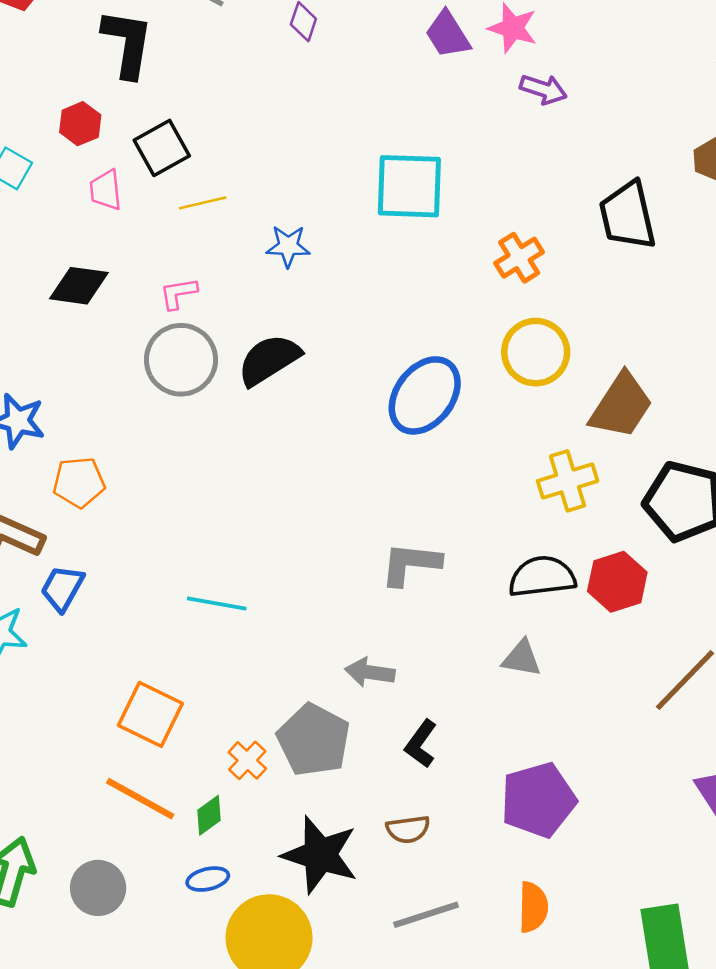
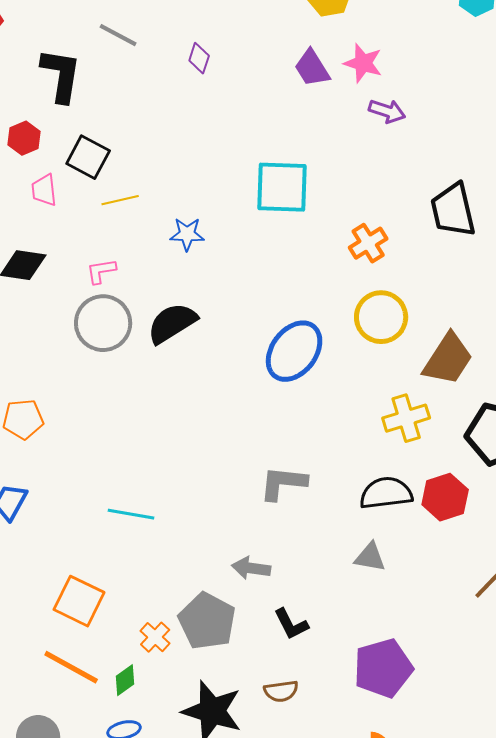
black square: (162, 148) -> (88, 157), turned -33
black L-shape: (421, 744) -> (291, 624), turned -63

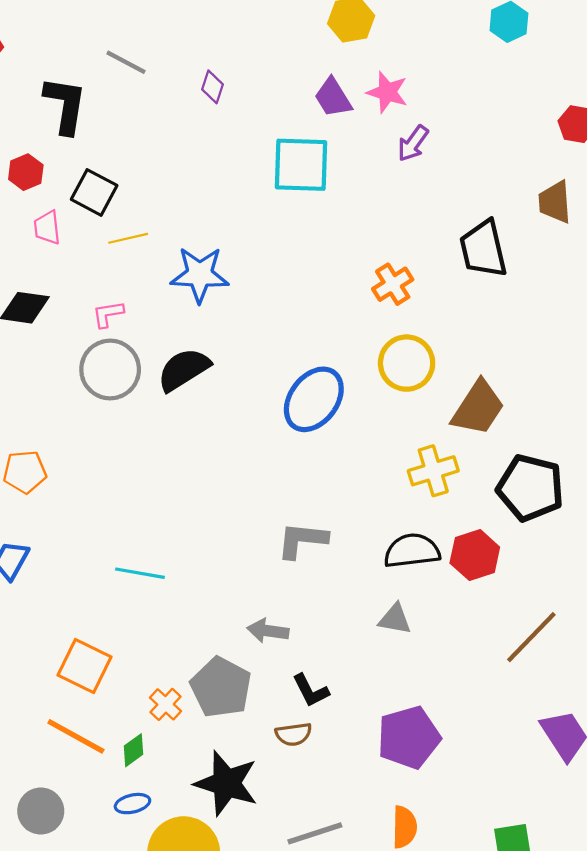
purple arrow: (387, 111) -> (413, 143), turned 108
cyan square: (282, 187) -> (301, 165), moved
blue star: (187, 234) -> (200, 275), size x1.6
brown semicircle: (281, 691) -> (294, 734), moved

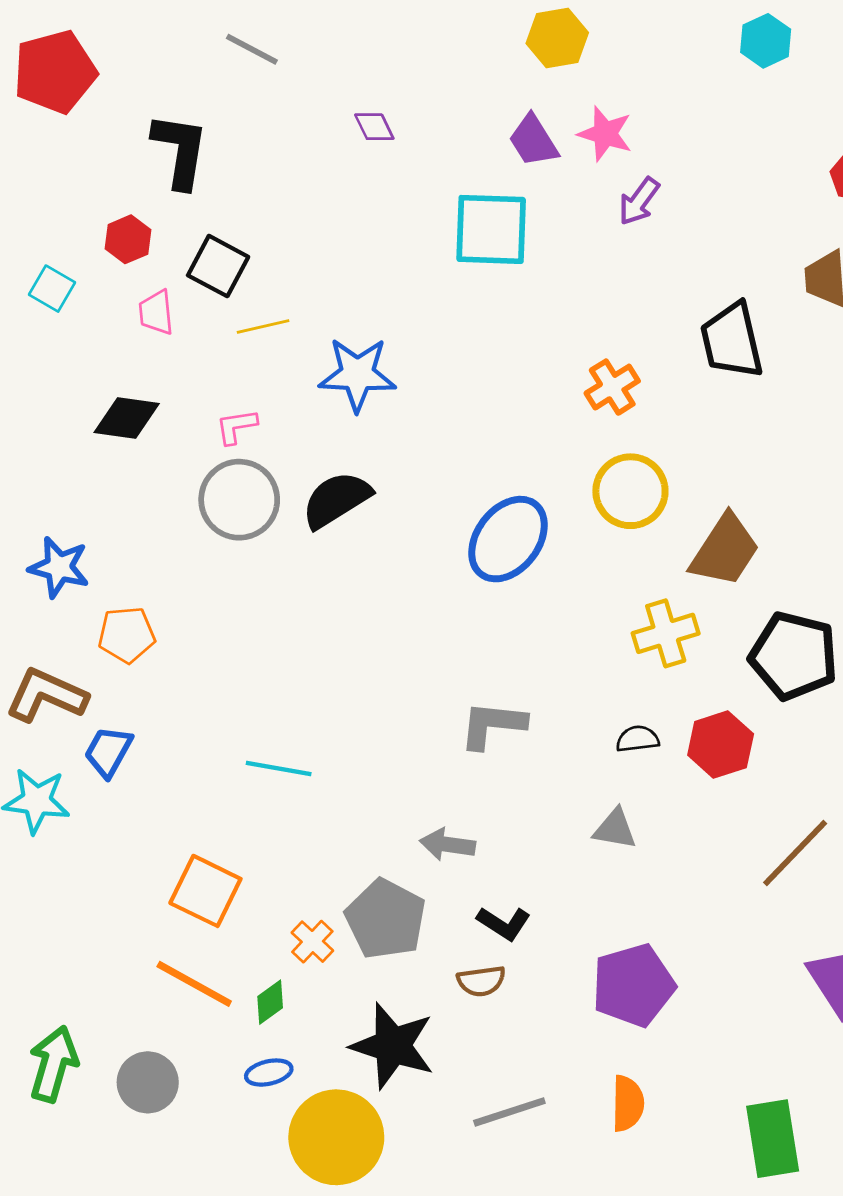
gray line: (126, 62) -> (252, 49), moved
purple diamond: (212, 87) -> (374, 127), turned -44
black semicircle: (412, 551) -> (638, 739), size x0.6
black L-shape: (311, 691) -> (504, 923), turned -30

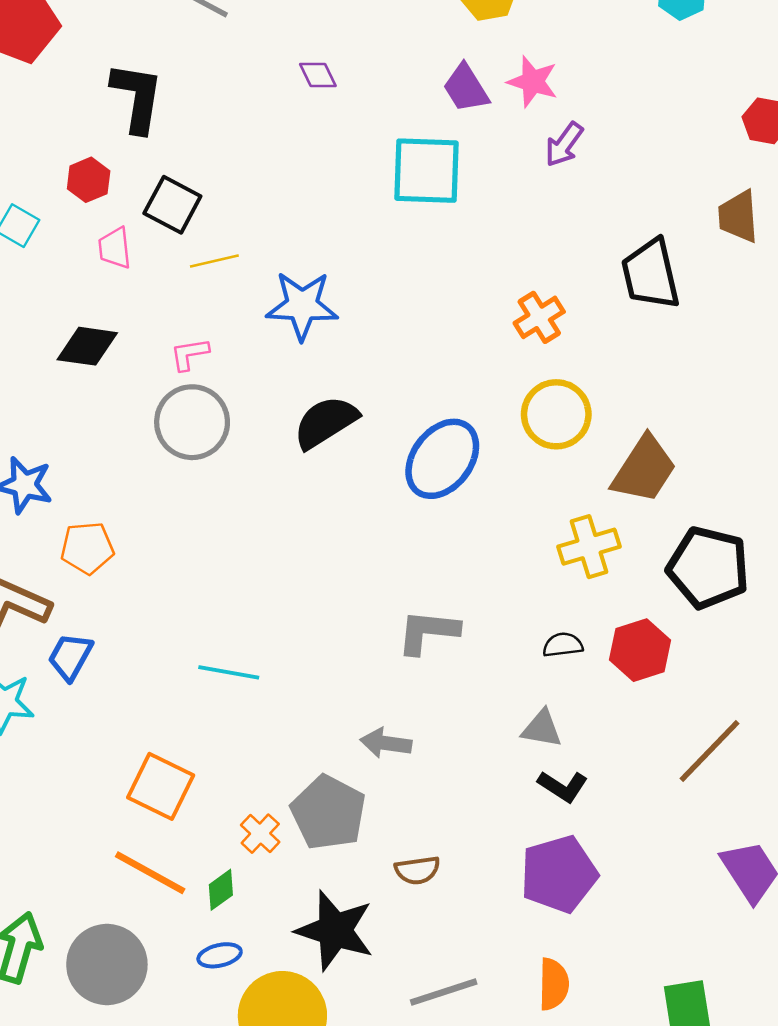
black semicircle: (336, 500) -> (326, 422), moved
black L-shape: (504, 923) -> (563, 786), moved
gray circle: (148, 1082) -> (107, 965), size x1.4

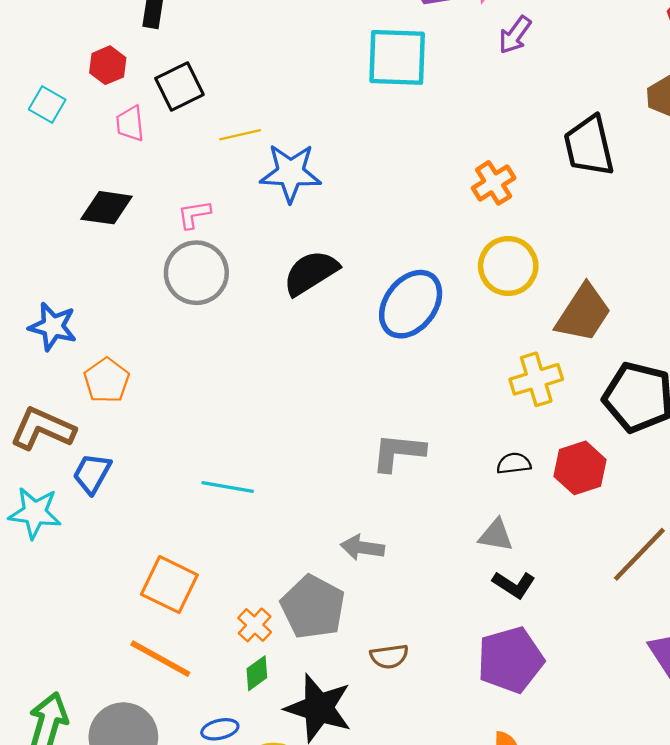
black square: (172, 205) -> (179, 87), turned 36
yellow line: (214, 261) -> (240, 135), moved
orange pentagon: (87, 548) -> (107, 380), turned -30
green diamond: (221, 890) -> (257, 673), moved

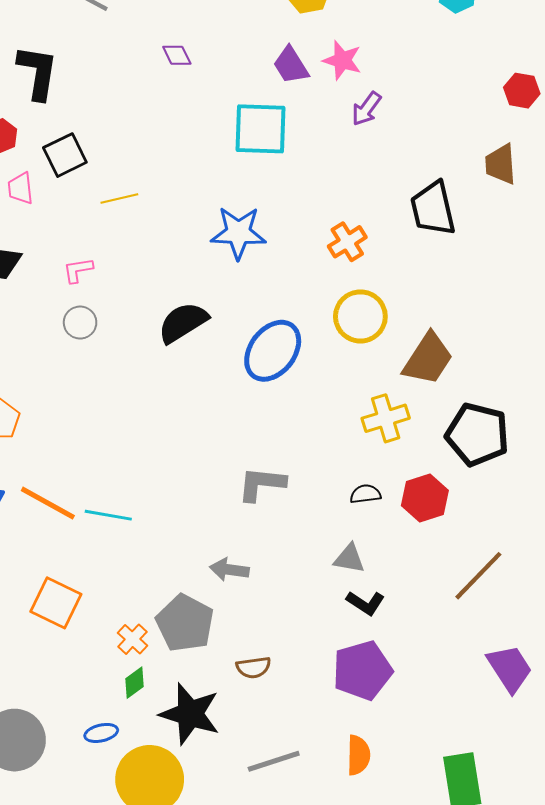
blue star: (291, 173) -> (238, 233), moved
gray circle: (196, 273) -> (80, 323), size x0.6
orange line: (160, 659) -> (48, 503), moved

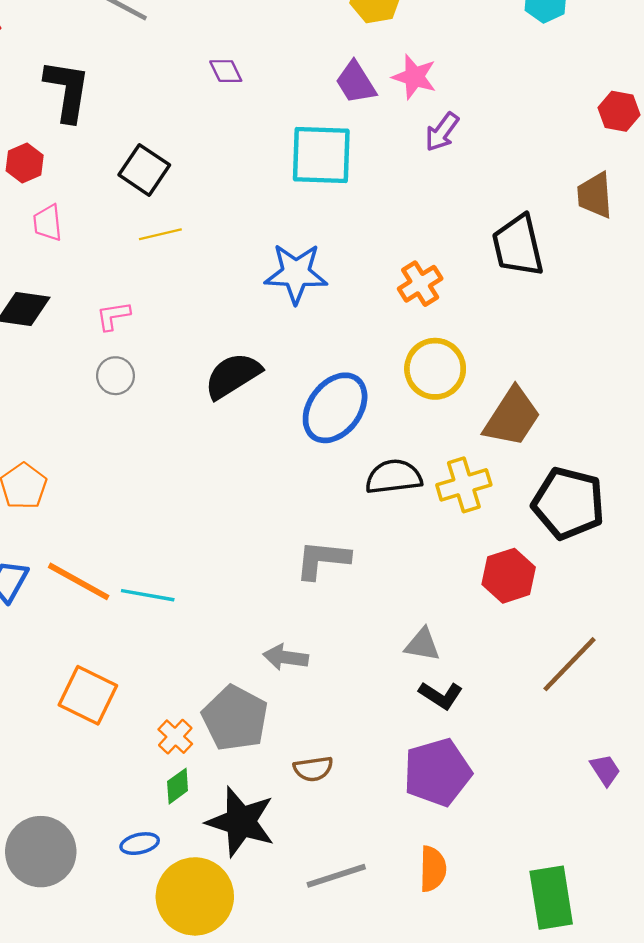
black square: (65, 155) -> (144, 170), moved, turned -30
black semicircle: (365, 494) -> (394, 477), moved, size x1.6
purple trapezoid: (510, 668) -> (605, 770), size x0.6

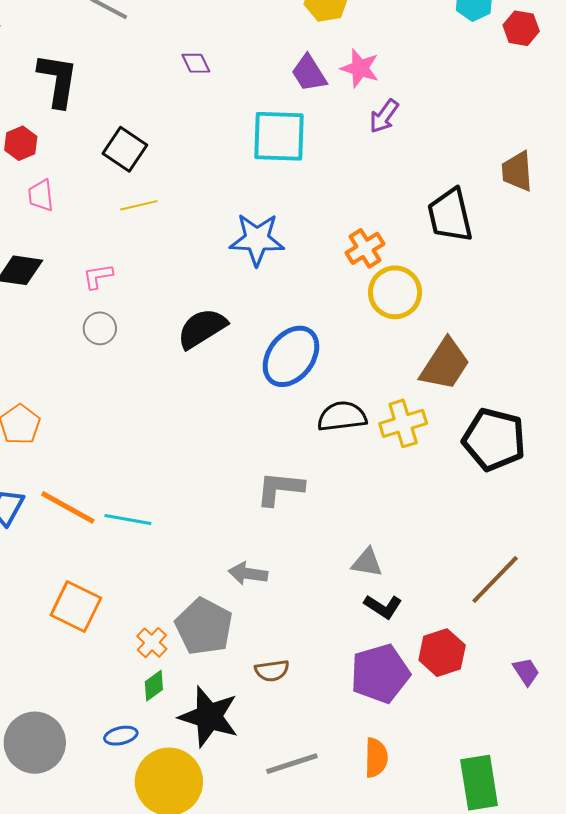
red hexagon: (619, 111) -> (521, 28), moved
yellow circle: (435, 369) -> (395, 292), moved
red hexagon: (509, 576) -> (442, 653), moved

